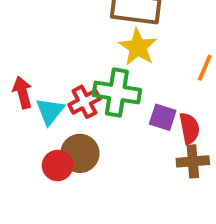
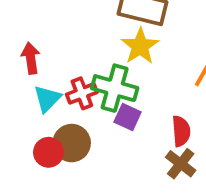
red arrow: (22, 92) -> (31, 58), moved
purple square: (163, 117) -> (128, 117), moved
brown cross: (193, 161) -> (181, 164), turned 36

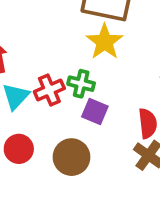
green cross: (115, 88) -> (81, 84), size x0.6
brown circle: (72, 143) -> (72, 157), moved

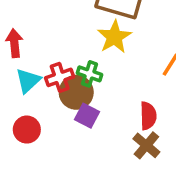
purple square: (95, 111) -> (87, 116), moved
brown circle: (72, 157) -> (76, 92), moved

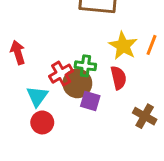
yellow star: (114, 37) -> (123, 46), moved
cyan triangle: (28, 81) -> (37, 96), moved
red semicircle: (148, 116) -> (118, 78), moved

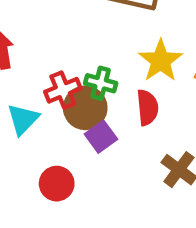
purple square: (90, 101) -> (101, 137), turned 30
red circle: (42, 122) -> (57, 184), moved

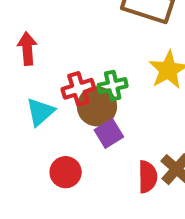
green cross: (101, 83) -> (113, 86), turned -32
red semicircle: (147, 107) -> (148, 177), moved

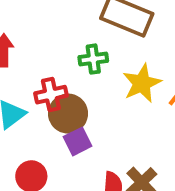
green cross: (113, 86) -> (93, 59), moved

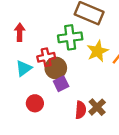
green cross: (93, 59) -> (70, 37), size x1.5

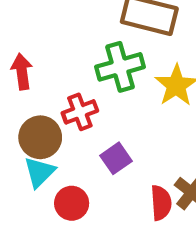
cyan triangle: (24, 68) -> (40, 172), moved
brown circle: (56, 68) -> (40, 137), moved

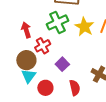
red arrow: (22, 72) -> (26, 30), moved
red semicircle: (161, 203) -> (75, 88), moved

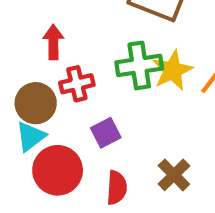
green cross: (57, 22) -> (139, 65), moved
red circle: (45, 88) -> (58, 170), size x1.5

